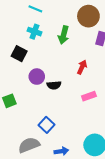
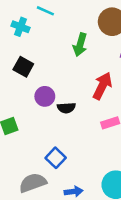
cyan cross: (34, 32) -> (21, 27), moved
red arrow: (82, 67) -> (102, 86), size x1.5

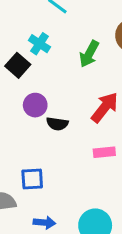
cyan cross: (21, 27) -> (40, 44), moved
blue square: (56, 158) -> (32, 179), turned 30

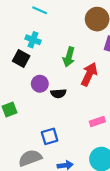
green arrow: (89, 54) -> (69, 57), moved
pink rectangle: (104, 152) -> (97, 122), moved

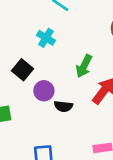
black square: (21, 58) -> (22, 70), moved

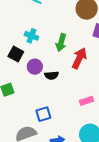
cyan cross: (46, 38) -> (31, 36), moved

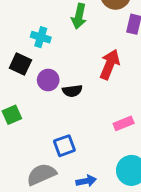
green arrow: (61, 43) -> (79, 16), moved

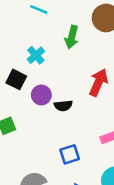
cyan cross: (41, 37) -> (36, 55), turned 30
blue square: (64, 146) -> (70, 154), moved

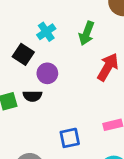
green arrow: (72, 37) -> (87, 33), moved
black semicircle: (63, 106) -> (32, 96), moved

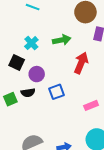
green arrow: (87, 33) -> (62, 40), turned -114
blue square: (70, 138) -> (56, 92), moved

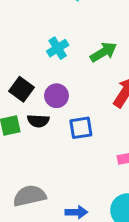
green arrow: (62, 40) -> (103, 52), turned -30
black square: (17, 62) -> (21, 89), moved

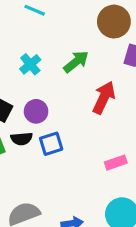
blue square: (81, 128) -> (51, 144), moved

